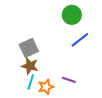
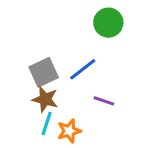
blue line: (80, 40) -> (83, 69), moved
purple line: (69, 80) -> (104, 101), moved

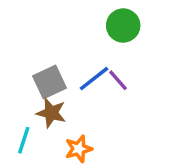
purple line: (104, 101) -> (118, 80), moved, turned 30
cyan line: (47, 123) -> (24, 140), moved

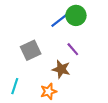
blue line: (94, 79) -> (60, 20), moved
brown star: (51, 113) -> (61, 69), moved

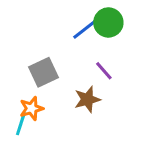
brown star: (61, 69) -> (87, 99), turned -30
orange star: (49, 91) -> (31, 108), moved

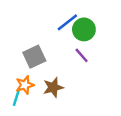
green circle: (108, 22) -> (84, 29), moved
brown star: (87, 99) -> (53, 87), moved

